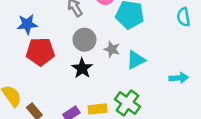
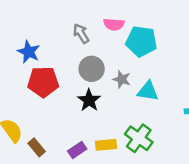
blue star: (27, 24) -> (29, 52), turned 30
cyan triangle: (136, 60) -> (148, 91), turned 36

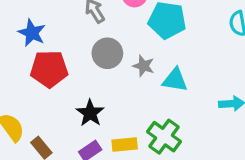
black star: (89, 100) -> (90, 113), moved

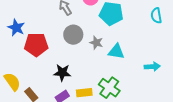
blue star: (32, 33) -> (16, 28), moved
black star: (90, 113) -> (62, 73), turned -30

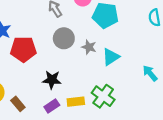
cyan triangle: (116, 52) -> (111, 57), turned -42
cyan arrow: (152, 67) -> (150, 73), turned -126

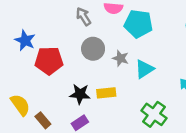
green cross: (103, 96) -> (154, 114), moved
yellow rectangle: (76, 102) -> (106, 93), moved

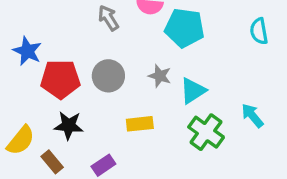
gray circle: (93, 49) -> (108, 76), moved
black star: (80, 94) -> (69, 125), moved
yellow semicircle: (20, 105) -> (21, 140), turned 75
green cross: (154, 114) -> (206, 132), moved

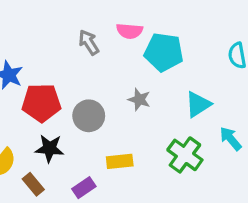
gray circle: (108, 76) -> (89, 116), moved
cyan triangle: (193, 91) -> (198, 104), moved
yellow rectangle: (140, 124) -> (120, 161), moved

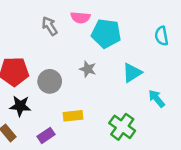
green cross: (185, 155) -> (122, 127), moved

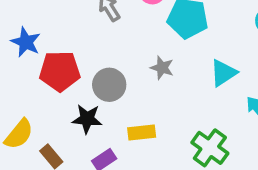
black star: (20, 106) -> (87, 119), moved

